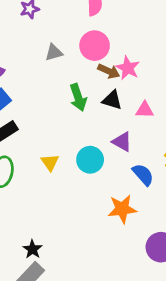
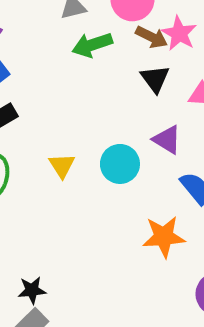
green arrow: (78, 97) -> (92, 45), moved, turned 88
black triangle: (112, 100) -> (155, 79), turned 35
black star: (32, 249) -> (32, 290), turned 30

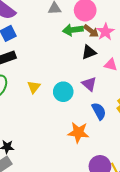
green arrow: (92, 45) -> (73, 30), moved
black triangle: (155, 79) -> (89, 52), turned 35

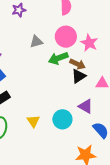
brown arrow: (91, 31) -> (78, 64), moved
pink star: (105, 32) -> (89, 43), moved

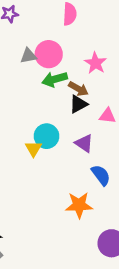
pink circle: (66, 37) -> (49, 54), moved
cyan circle: (62, 119) -> (47, 136), moved
yellow triangle: (33, 121) -> (33, 149), moved

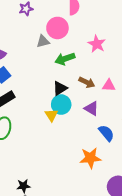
pink circle: (49, 54) -> (57, 28), moved
brown arrow: (78, 89) -> (87, 82), moved
black triangle: (78, 104) -> (60, 88), moved

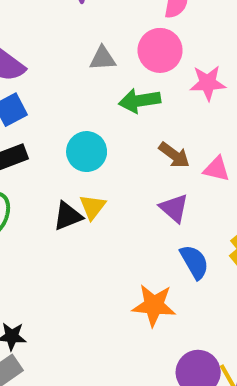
pink circle: (57, 28) -> (160, 50), moved
pink star: (97, 44) -> (208, 83), turned 30
black triangle: (60, 88) -> (68, 216), moved
cyan circle: (61, 105) -> (87, 152), moved

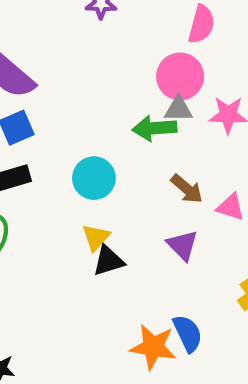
gray triangle: (103, 58) -> (179, 109), moved
black triangle: (68, 216) -> (108, 261), moved
blue semicircle: (194, 262) -> (188, 333), moved

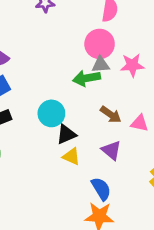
yellow triangle: (96, 237) -> (71, 157), moved, turned -42
black triangle: (108, 261) -> (66, 134), moved
blue semicircle: (188, 333) -> (101, 189), moved

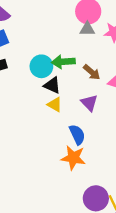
green arrow: (87, 78) -> (63, 62), moved
black triangle: (66, 134) -> (52, 85), turned 42

